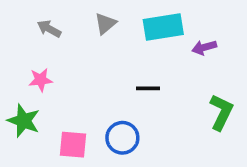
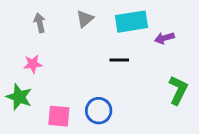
gray arrow: (49, 29) -> (40, 23), turned 48
black line: (148, 88) -> (119, 60), moved

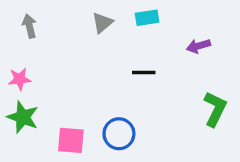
cyan rectangle: (132, 22) -> (147, 18), moved, size x0.6
gray arrow: (40, 23) -> (29, 26), moved
pink star: (33, 64) -> (19, 79), moved

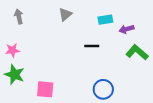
cyan rectangle: (147, 18) -> (105, 20), moved
green L-shape: (215, 109) -> (137, 52), moved, turned -75
blue circle: (119, 134) -> (103, 89), moved

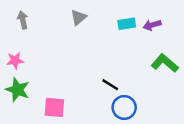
purple arrow: (126, 29) -> (152, 25), moved
black line: (92, 46) -> (110, 85), moved, turned 32

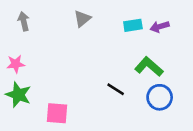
green L-shape: (165, 63) -> (149, 67), moved
blue circle: (124, 107) -> (160, 97), moved

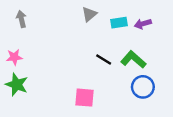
gray triangle: (82, 19) -> (89, 14), moved
black line: (116, 89) -> (104, 60), moved
pink square: (57, 113) -> (85, 98), moved

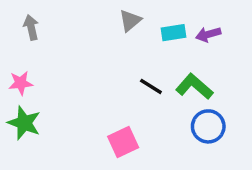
pink square: (85, 98) -> (123, 142), turned -30

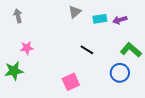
pink star: (21, 83) -> (27, 48), moved
green L-shape: (194, 86) -> (131, 50), moved
green star: (24, 123) -> (14, 71), turned -30

